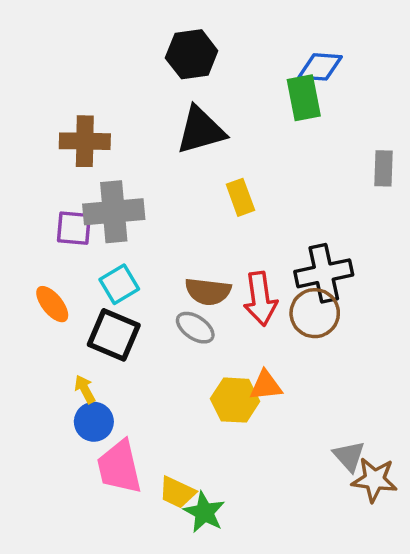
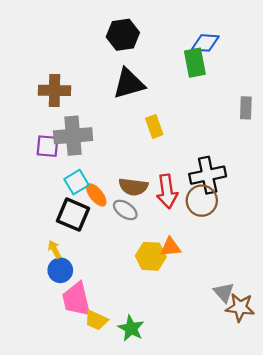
orange ellipse: (52, 304) -> (96, 195), moved
yellow trapezoid: (177, 492) -> (96, 320), moved

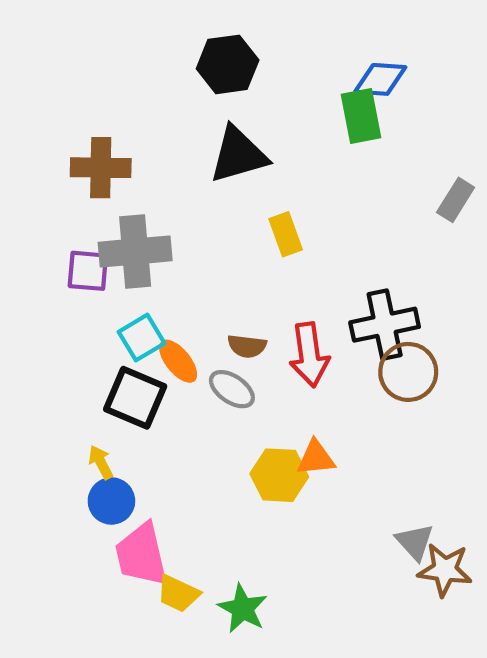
gray rectangle: (246, 108) -> (456, 200), turned 30
brown semicircle: (133, 187) -> (247, 346), size x0.7
brown circle: (202, 201) -> (408, 372), moved

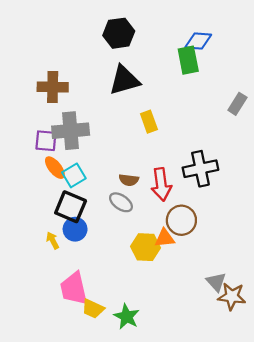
orange ellipse: (178, 361) -> (55, 168), moved
brown circle: (408, 372) -> (181, 220), moved
blue circle: (111, 501) -> (75, 229), moved

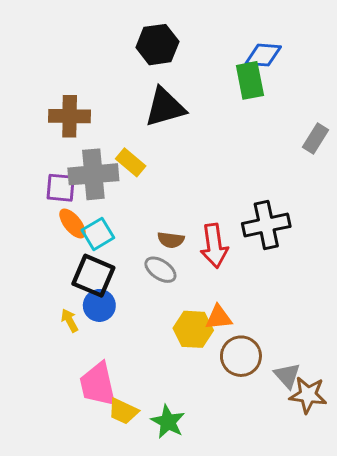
yellow rectangle: (149, 122) -> (131, 162), moved, turned -30
brown circle: (181, 220) -> (241, 356), moved

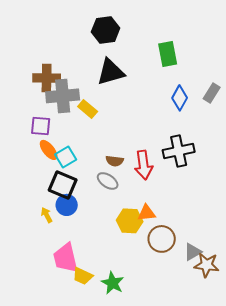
blue diamond: (263, 55) -> (180, 98), moved, turned -65
gray cross: (93, 174) -> (63, 96), moved
gray triangle: (287, 376) -> (193, 252), turned 42

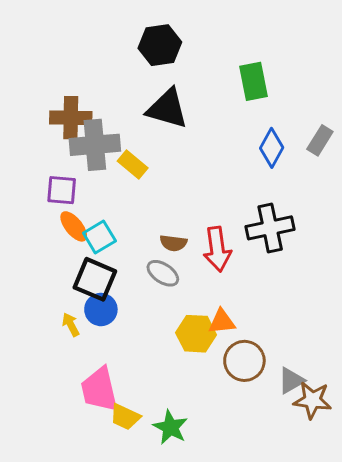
black triangle: (111, 72) -> (167, 109), turned 32

